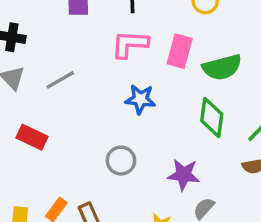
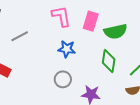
pink L-shape: (130, 44) -> (61, 16), turned 75
gray circle: (121, 161) -> (63, 79), moved

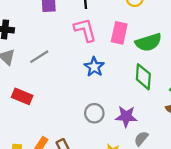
blue star: (67, 49) -> (94, 67), turned 30
gray circle: (63, 79) -> (94, 113), moved

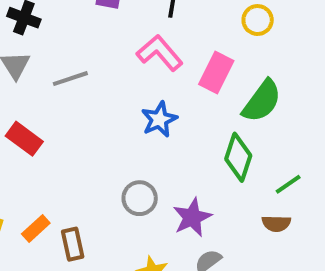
pink L-shape: (85, 30) -> (160, 53), turned -40
green semicircle: (148, 42) -> (262, 101), turned -50
purple star: (126, 116) -> (192, 217), turned 30

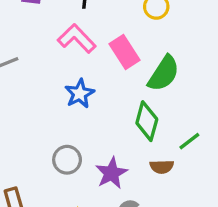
pink rectangle: (216, 72) -> (124, 52), turned -56
brown semicircle: (276, 223) -> (162, 167), moved

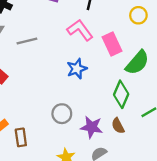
brown semicircle: (162, 167) -> (118, 126), moved, turned 56
purple star: (112, 173) -> (92, 127), turned 30

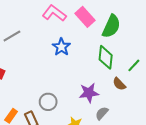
gray circle: (62, 114) -> (48, 102), moved
brown semicircle: (118, 126) -> (119, 84), moved

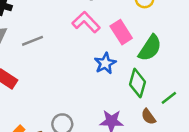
blue star: (61, 47) -> (105, 63), moved

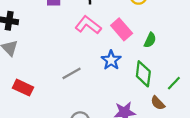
gray line: (32, 41) -> (72, 73), moved
green semicircle: (150, 48) -> (150, 40), size x0.6

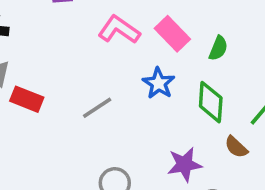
red rectangle: (23, 88) -> (27, 99), moved

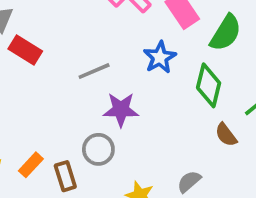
green semicircle: (218, 48) -> (226, 33), size x1.5
purple star: (184, 164) -> (121, 110), moved

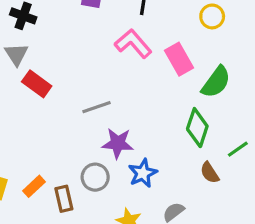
blue star: (160, 57) -> (143, 173), moved

